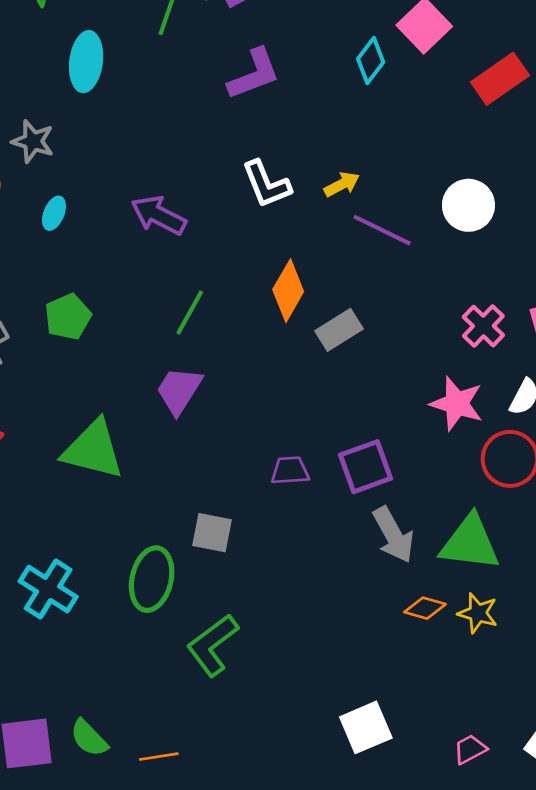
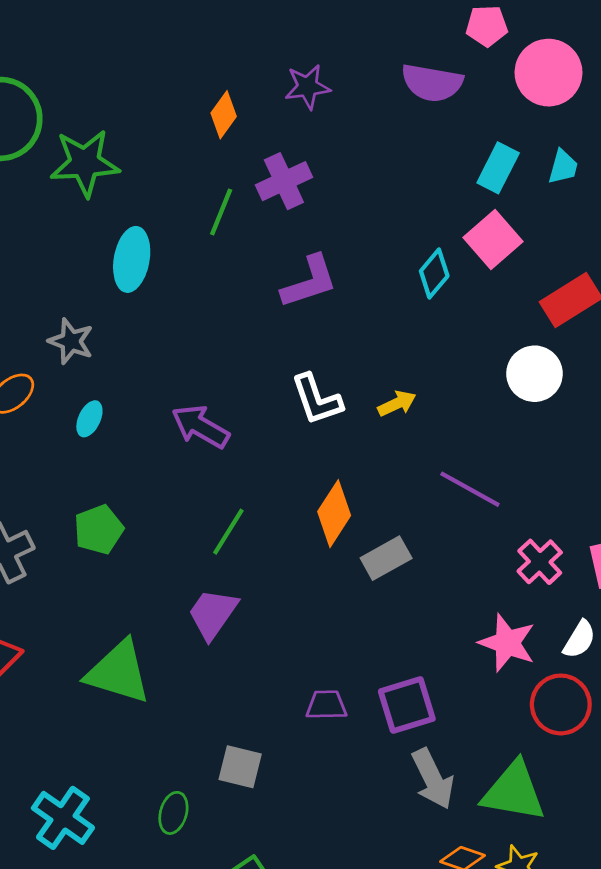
white circle: (468, 205) -> (534, 374), moved
purple line: (382, 230) -> (470, 489), moved
green ellipse: (152, 579) -> (173, 813), size x0.6

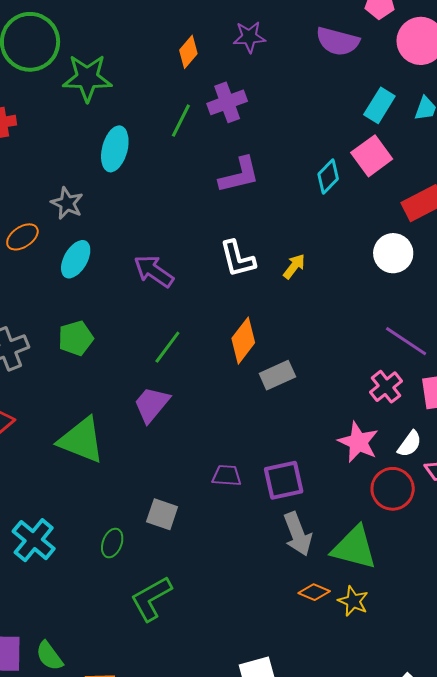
yellow arrow: (397, 404) -> (294, 266), turned -32
cyan ellipse: (89, 419) -> (76, 259), size x1.5
purple line: (470, 489) -> (406, 341), moved

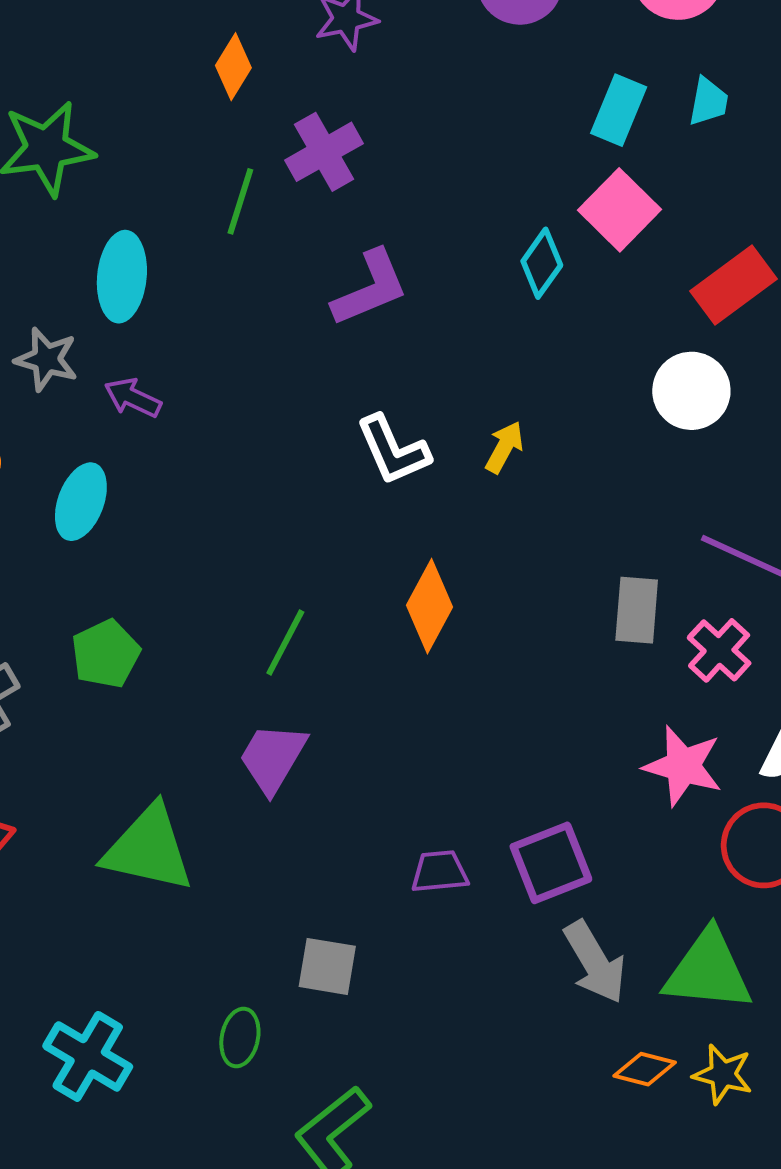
gray star: (67, 203) -> (46, 359), moved
purple arrow: (154, 271) -> (133, 398), moved, size x0.7
gray rectangle: (277, 375) -> (637, 610), moved, turned -52

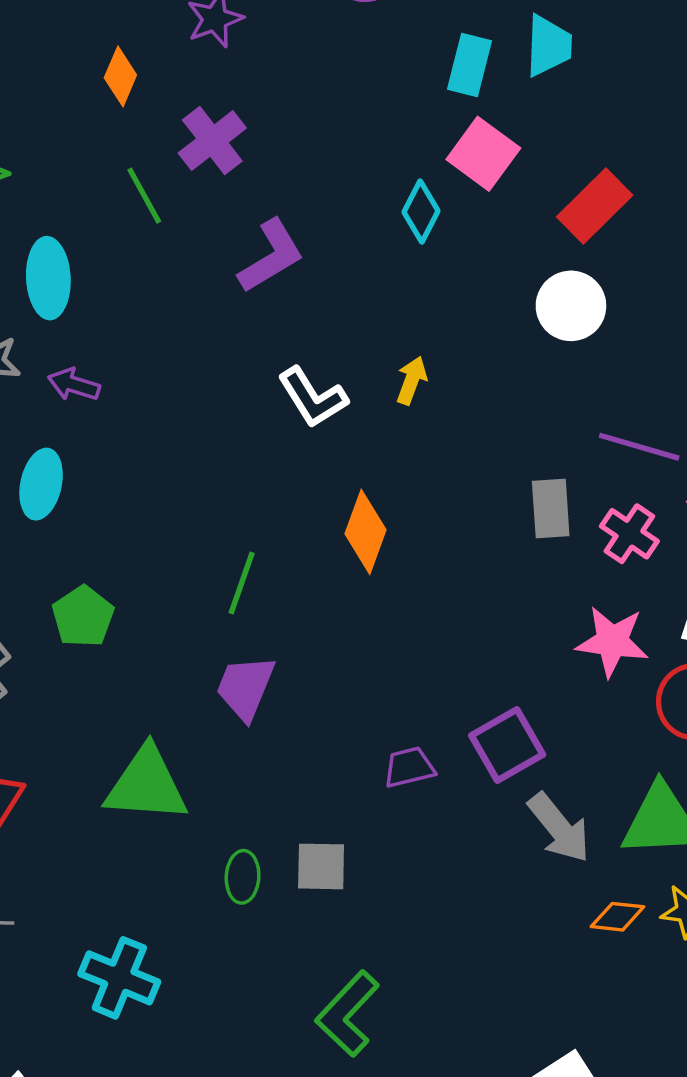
cyan trapezoid: (708, 102) -> (549, 46), size x1.4
green line: (240, 201) -> (144, 196), turned -38
green ellipse: (240, 1038) -> (243, 877), moved

